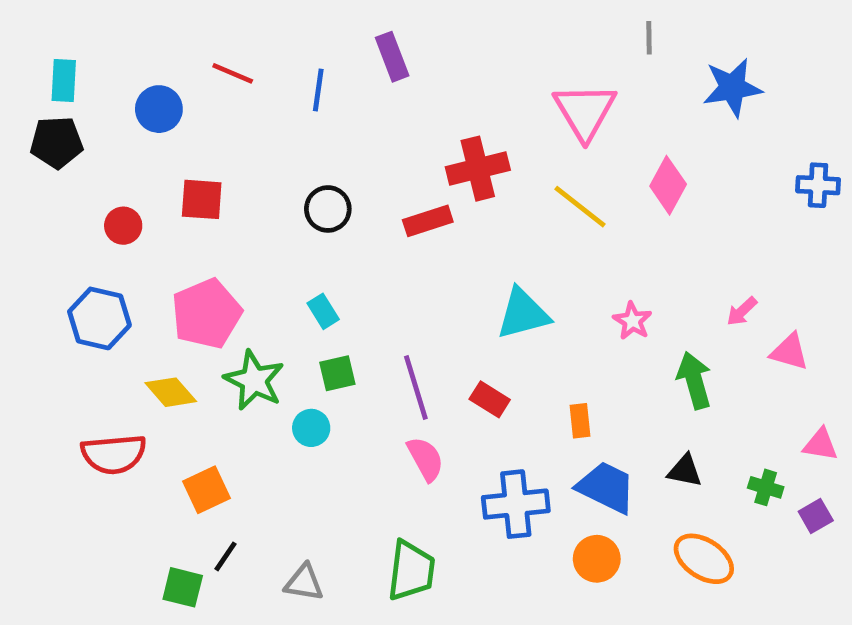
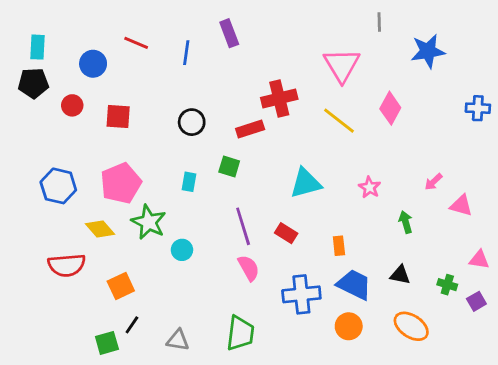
red circle: (123, 226) -> (72, 105), moved
cyan rectangle: (323, 311) -> (189, 182), turned 42
green square: (337, 373) -> (229, 167), moved, turned 30
green arrow: (694, 380) -> (406, 222), size x0.7
green square: (183, 587) -> (107, 343), turned -30

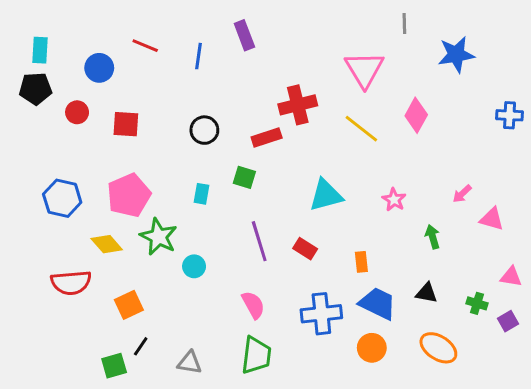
pink semicircle: (249, 268) -> (253, 305), moved

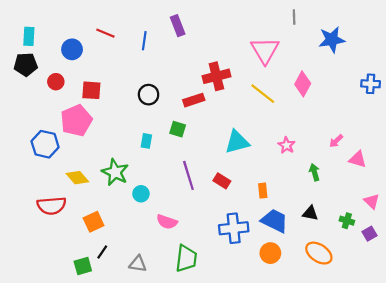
pink pentagon: (129, 195) -> (76, 120), moved
pink triangle: (511, 277) -> (372, 201), turned 35
pink semicircle: (253, 305) -> (167, 222), moved, turned 138

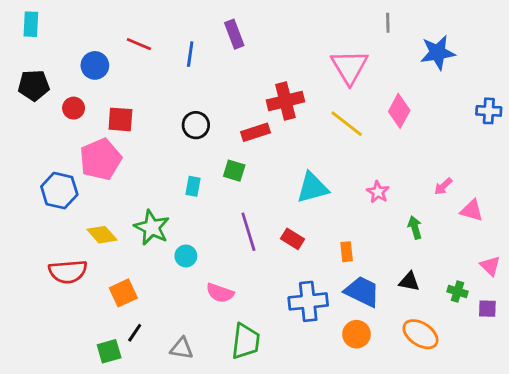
cyan rectangle: (29, 36) -> (31, 24), moved
purple square: (370, 234) -> (487, 309), turned 32

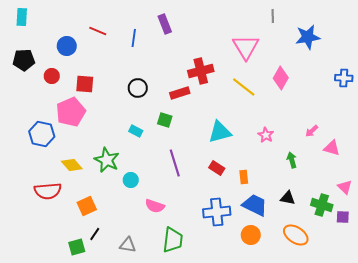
cyan rectangle: (193, 186) -> (136, 131), turned -72
red rectangle: (293, 239) -> (217, 168), moved
green cross: (457, 292) -> (322, 205), size x1.5

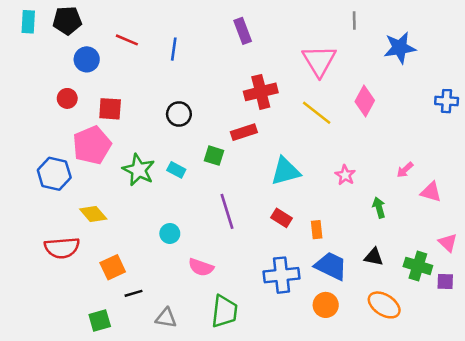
purple rectangle: (165, 24) -> (243, 31), moved
black pentagon: (24, 60) -> (67, 20), moved
red rectangle: (180, 93) -> (244, 132), moved
green star: (107, 160) -> (139, 170), moved
black line: (95, 234) -> (133, 293), moved, turned 40

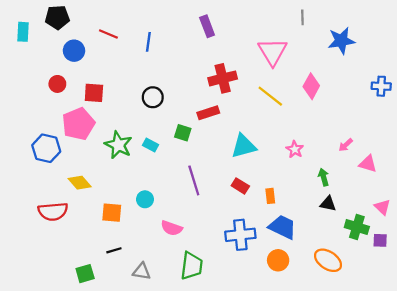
cyan rectangle: (28, 22) -> (23, 32), moved
black triangle: (374, 257) -> (328, 204), moved
orange square: (113, 267) -> (112, 213), moved, turned 30

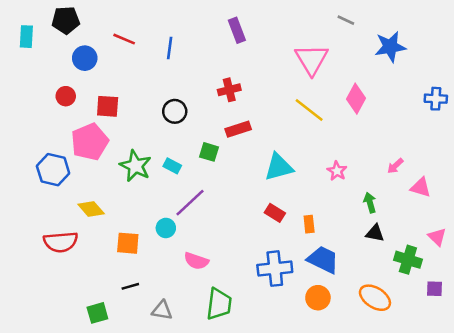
gray line: (302, 17) -> (346, 20), turned -64
red cross: (223, 78) -> (229, 90), moved, size x0.7
purple line: (194, 180) -> (190, 203), moved, turned 64
purple square: (380, 240) -> (435, 289), moved

